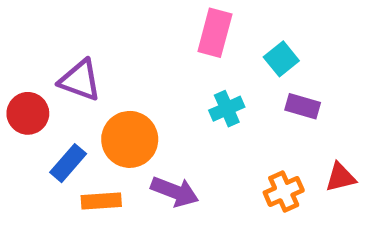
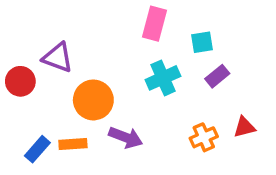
cyan square: (281, 59) -> (202, 42), turned 30
purple rectangle: (303, 106) -> (217, 76), turned -55
cyan cross: (227, 109) -> (163, 78), size x1.4
blue rectangle: (68, 163) -> (37, 149), moved

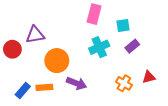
purple triangle: (58, 58) -> (35, 35), turned -30
orange cross: (204, 137) -> (124, 83), turned -35

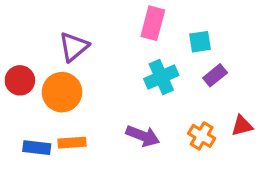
purple triangle: (35, 35) -> (74, 47), moved, turned -30
orange circle: (57, 61) -> (62, 92), moved
purple arrow: (76, 83) -> (143, 136), moved
blue rectangle: (23, 91) -> (37, 148), turned 56

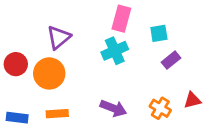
cyan cross: (161, 77) -> (115, 51), moved
blue rectangle: (37, 148) -> (17, 118), moved

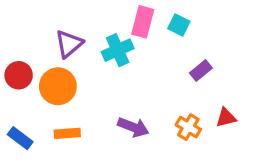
cyan square: (159, 33) -> (179, 25), moved, turned 36
cyan cross: (115, 51) -> (118, 50), moved
blue rectangle: (17, 118) -> (20, 138), turned 30

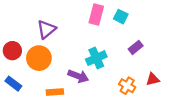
cyan cross: (118, 50) -> (96, 58), moved
purple arrow: (133, 127) -> (78, 76), moved
orange rectangle: (67, 133) -> (55, 92), moved
blue rectangle: (20, 138) -> (13, 84), moved

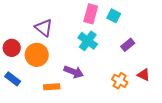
purple triangle: (46, 29) -> (44, 28), turned -42
cyan cross: (96, 58) -> (88, 41), moved, turned -30
red triangle: (153, 79) -> (144, 75), turned 40

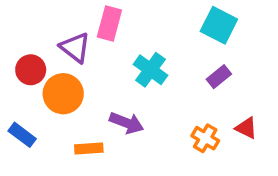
pink rectangle: (91, 14) -> (109, 24), moved
cyan square: (114, 16) -> (219, 25), moved, size x1.5
red circle: (12, 48) -> (31, 70), moved

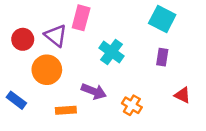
red circle: (31, 70) -> (23, 39), moved
purple rectangle: (219, 77) -> (162, 57), turned -42
orange cross: (205, 138) -> (132, 105), moved

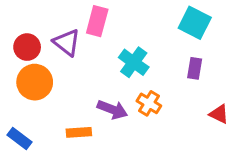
orange circle: (47, 70) -> (35, 82), moved
blue rectangle: (16, 100) -> (19, 138), moved
orange cross: (132, 105) -> (149, 103), moved

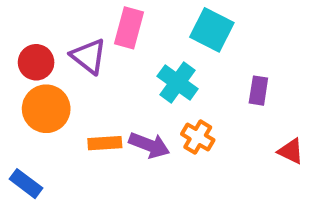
cyan square: (195, 23) -> (212, 30), moved
orange rectangle: (79, 132) -> (105, 143), moved

